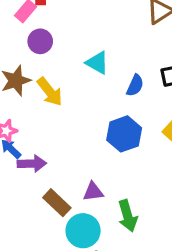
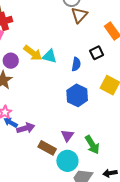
purple circle: (40, 41) -> (11, 61), moved
yellow arrow: (50, 92) -> (33, 53), moved
purple triangle: (93, 192) -> (67, 136), turned -32

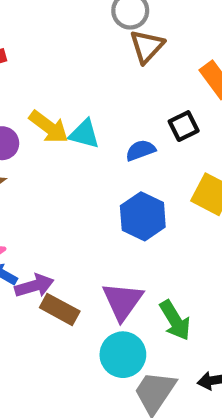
blue semicircle: (76, 64) -> (141, 150), turned -120
purple triangle: (67, 136) -> (123, 301), size x1.5
brown rectangle: (47, 148) -> (60, 309), moved

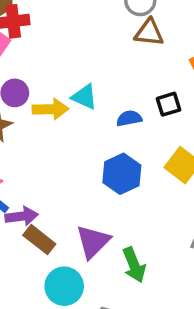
brown triangle: (147, 46) -> (149, 33), turned 44
yellow arrow: (49, 127) -> (50, 109), moved, turned -48
cyan circle: (123, 355) -> (64, 286), moved

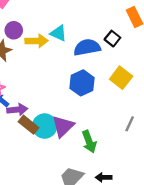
black square: (169, 104) -> (112, 39), turned -35
blue semicircle: (129, 118) -> (87, 47), size x1.6
cyan circle: (64, 286) -> (45, 126), moved

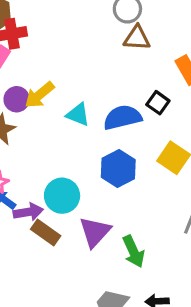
cyan triangle: (59, 33) -> (78, 115), moved
yellow arrow: (37, 41) -> (39, 95), moved, turned 145
cyan circle: (45, 126) -> (62, 196), moved

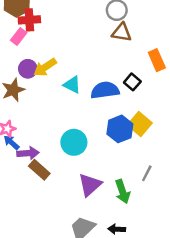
blue hexagon: (118, 168) -> (120, 129), moved
cyan circle: (62, 196) -> (74, 142), moved
purple triangle: (95, 232) -> (90, 185), moved
green arrow: (133, 251) -> (123, 192), moved

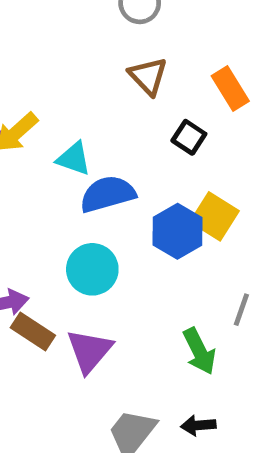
brown triangle: (122, 32) -> (148, 76), moved, turned 45
blue semicircle: (105, 90) -> (108, 194), moved
purple triangle: (90, 185) -> (89, 351), moved

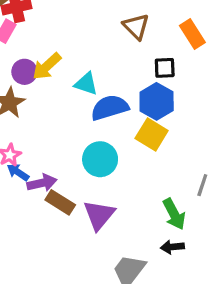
black square: (189, 137) -> (165, 68), turned -35
yellow square: (215, 216) -> (152, 135), moved
blue hexagon: (178, 231) -> (157, 101), moved
black arrow: (198, 425) -> (172, 247), moved

